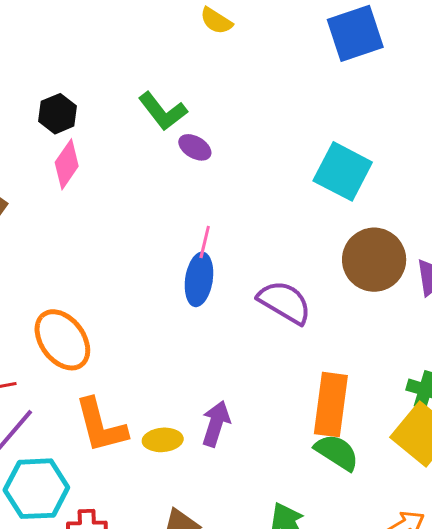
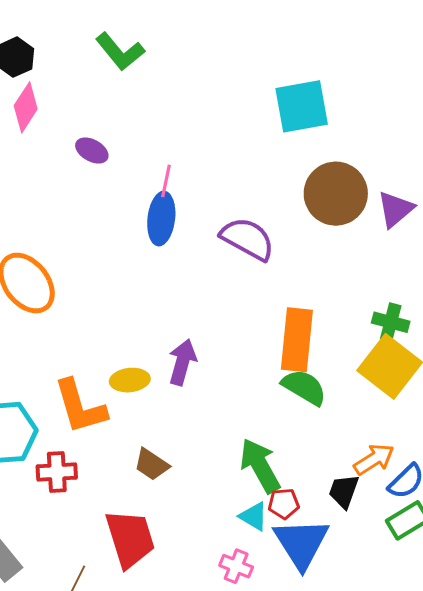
purple ellipse: (195, 147) -> (92, 151), moved
cyan square: (343, 171) -> (302, 106), turned -36
orange L-shape: (101, 426) -> (80, 407), moved

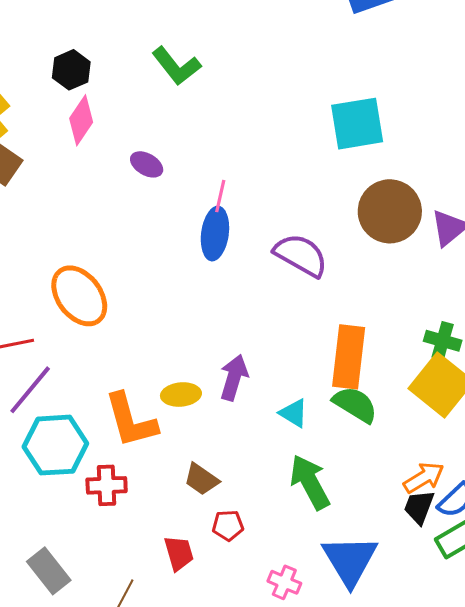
black trapezoid: (344, 491) -> (419, 507), moved
red pentagon: (284, 504) -> (228, 525), moved
cyan triangle: (254, 516) -> (294, 413), moved
red trapezoid: (130, 539) -> (179, 553), size x0.6

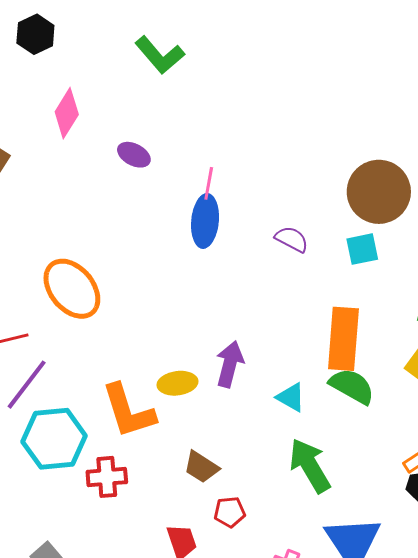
black hexagon: (71, 70) -> (35, 34), moved
cyan square: (357, 124) -> (362, 249), moved, size x0.6
purple semicircle: (301, 255) -> (292, 239), size x0.6

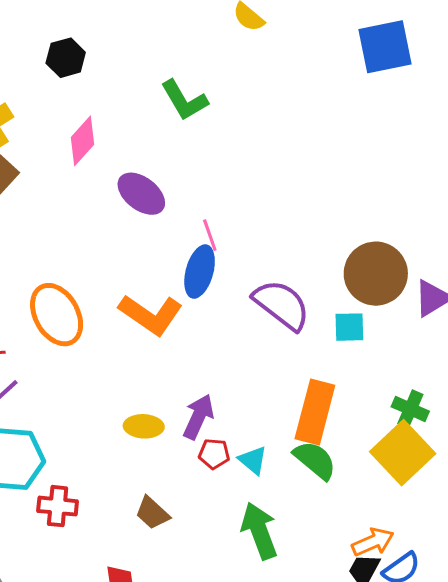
purple ellipse: (134, 155) -> (141, 194), size x1.5
pink line: (209, 183) -> (210, 235), turned -40
purple semicircle: (292, 239) -> (282, 305), size x1.8
orange L-shape: (128, 411) -> (151, 315), moved, turned -48
red pentagon: (230, 512) -> (214, 454), moved

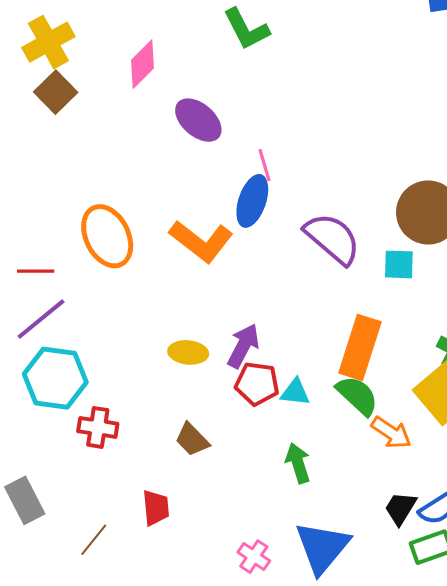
red pentagon: (214, 454) -> (257, 384), size x1.4
cyan triangle: (253, 460) -> (295, 392), turned -36
green arrow: (259, 531) -> (298, 463), size x0.7
orange arrow: (373, 542) -> (391, 433), moved, turned 54

